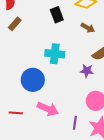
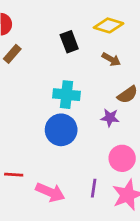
blue circle: (33, 80) -> (61, 130), moved
pink arrow: (48, 109) -> (50, 192), moved

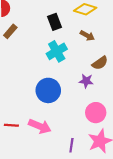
cyan cross: (67, 95) -> (57, 51), moved, turned -36
purple line: (94, 188) -> (71, 145), moved
pink arrow: (50, 192) -> (40, 126), moved

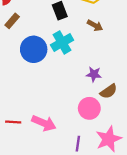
brown semicircle: (100, 63) -> (109, 91), moved
blue circle: (48, 90) -> (34, 49), moved
pink circle: (96, 113) -> (89, 108), moved

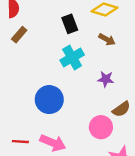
blue circle: (34, 49) -> (49, 100), moved
purple star: (94, 74) -> (106, 79), moved

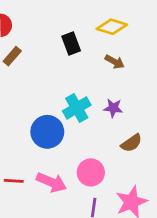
cyan cross: (72, 58) -> (77, 108), moved
pink circle: (101, 127) -> (91, 172), moved

